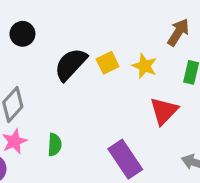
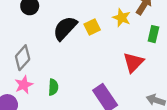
yellow star: (145, 66) -> (122, 18), moved

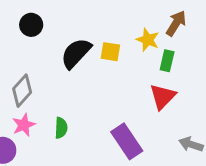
yellow square: (92, 27) -> (110, 52), turned 35
green rectangle: (153, 34) -> (167, 61), moved

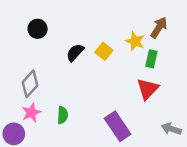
yellow square: (110, 52) -> (104, 51), turned 30
black semicircle: (76, 53) -> (75, 53), size x0.7

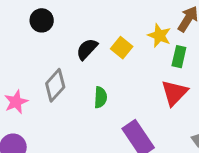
gray diamond: (30, 84) -> (55, 85), moved
pink star: (31, 113) -> (16, 102), moved
green semicircle: (63, 115) -> (100, 97), moved

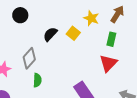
yellow star: (159, 35) -> (91, 18), moved
green semicircle: (100, 97) -> (37, 80), moved

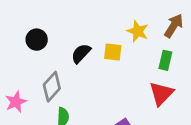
black circle: (20, 15) -> (37, 40), moved
yellow square: (73, 33) -> (113, 52), turned -32

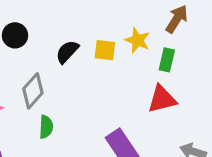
yellow star: (138, 31) -> (137, 40), moved
red triangle: (161, 94) -> (162, 99), turned 32

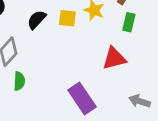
green rectangle: (167, 60) -> (129, 22), moved

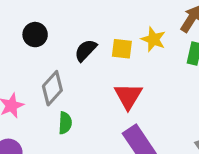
red triangle: (114, 58) -> (128, 96), moved, turned -45

